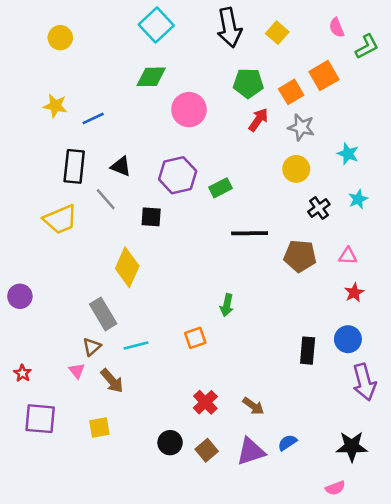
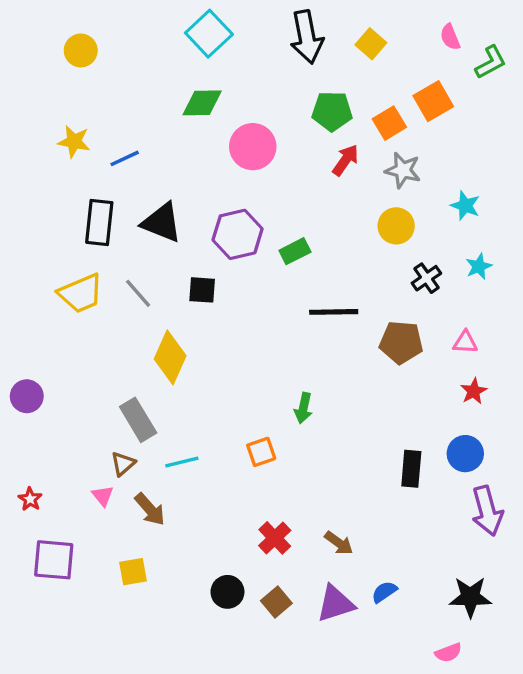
black triangle: (121, 166) -> (162, 223), size x1.5
gray line: (106, 199) -> (138, 293), moved

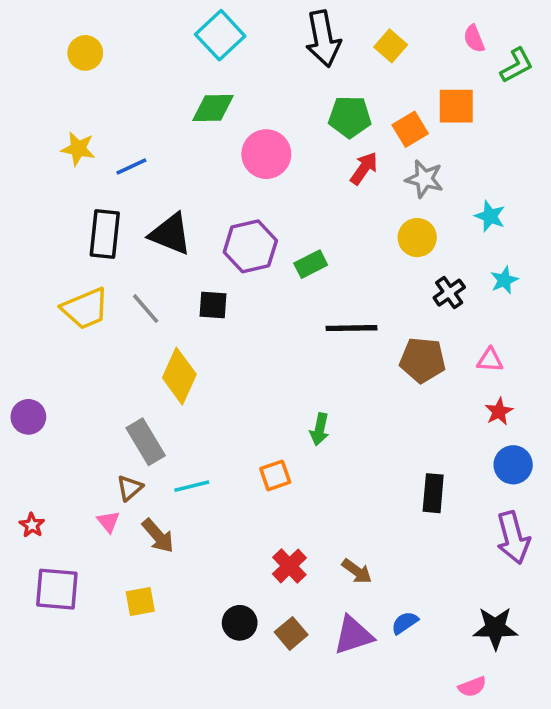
orange square: (433, 101) -> (456, 106), turned 30
blue circle: (465, 454) -> (513, 465), moved

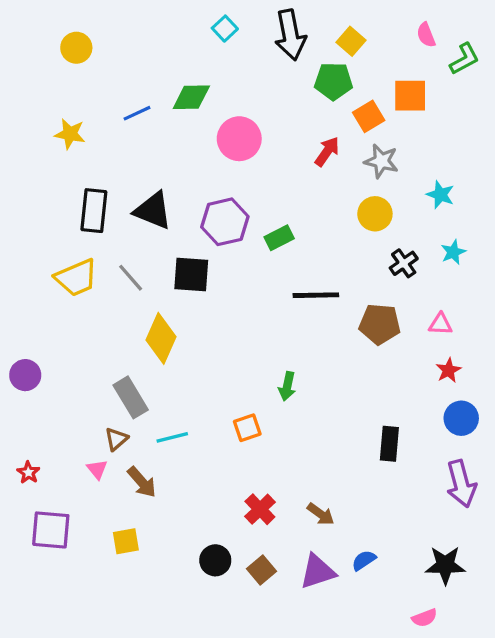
cyan square: (220, 35) -> (225, 29), moved, size x0.6
green pentagon: (350, 117) -> (333, 81), moved
blue line: (131, 167) -> (137, 113), moved
black square: (213, 305) -> (191, 274), size x1.4

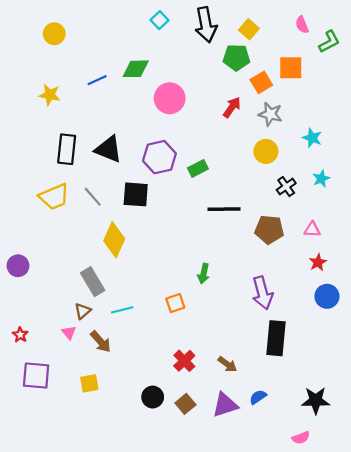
black rectangle: (389, 444) -> (276, 338), moved, size x1.4
purple arrow: (461, 484) -> (262, 293), moved

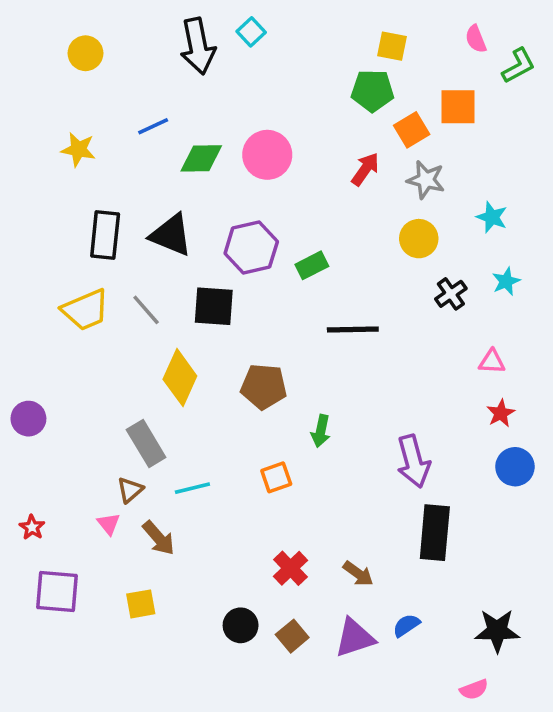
black arrow: (206, 25) -> (198, 46), moved
yellow square: (249, 29) -> (392, 46), turned -30
green diamond: (136, 69) -> (201, 158), moved
brown pentagon: (269, 230) -> (264, 387), moved

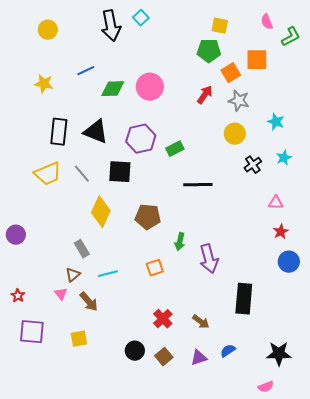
gray rectangle: (146, 444) -> (82, 249), size x0.7
purple arrow: (413, 461) -> (209, 259), moved
purple triangle: (355, 638) -> (199, 358), size x0.7

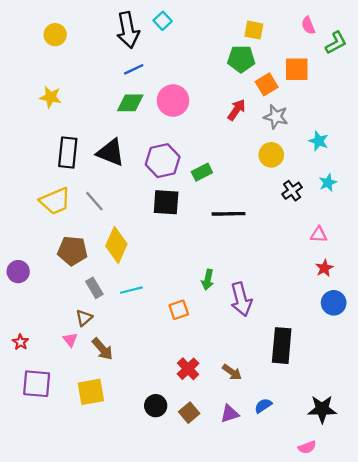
blue line: (86, 71) -> (134, 69), moved
black square: (120, 172) -> (166, 202), moved
brown pentagon: (148, 217) -> (72, 251), moved
cyan line: (108, 274) -> (131, 290), moved
yellow square: (79, 339) -> (91, 392), size x1.4

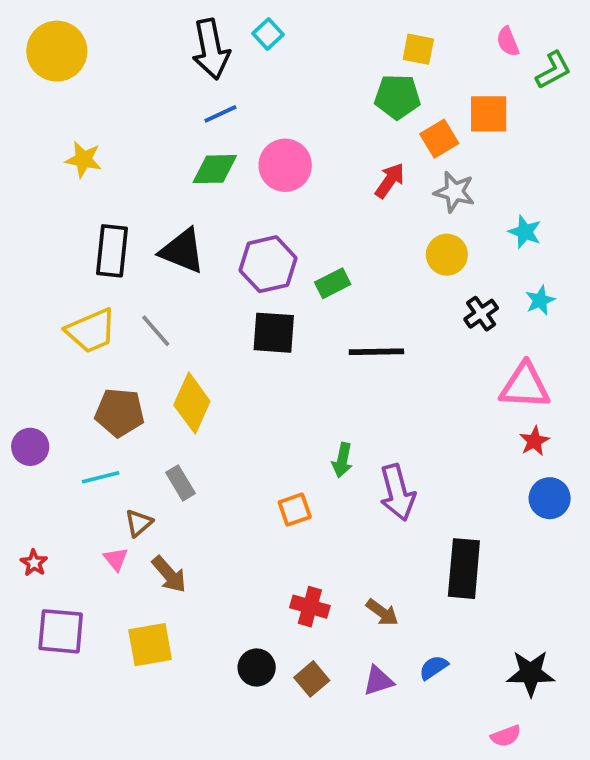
yellow circle: (55, 35) -> (57, 51), moved, size x1.6
pink triangle: (319, 235) -> (525, 386), size x1.8
gray rectangle: (94, 288) -> (181, 483), moved
cyan line: (131, 290) -> (101, 477), moved
red cross: (188, 369) -> (310, 607), turned -30

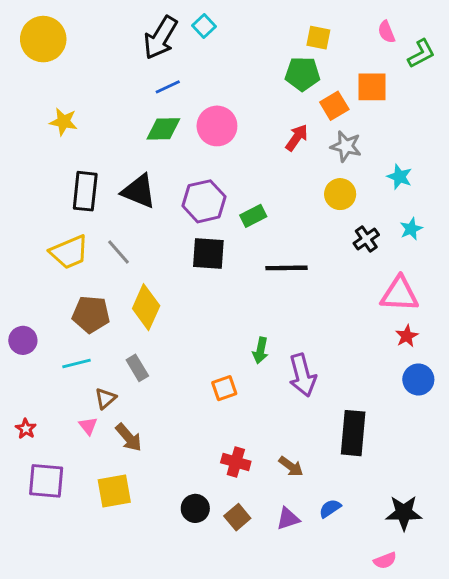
black arrow: (211, 49) -> (161, 38), turned 42

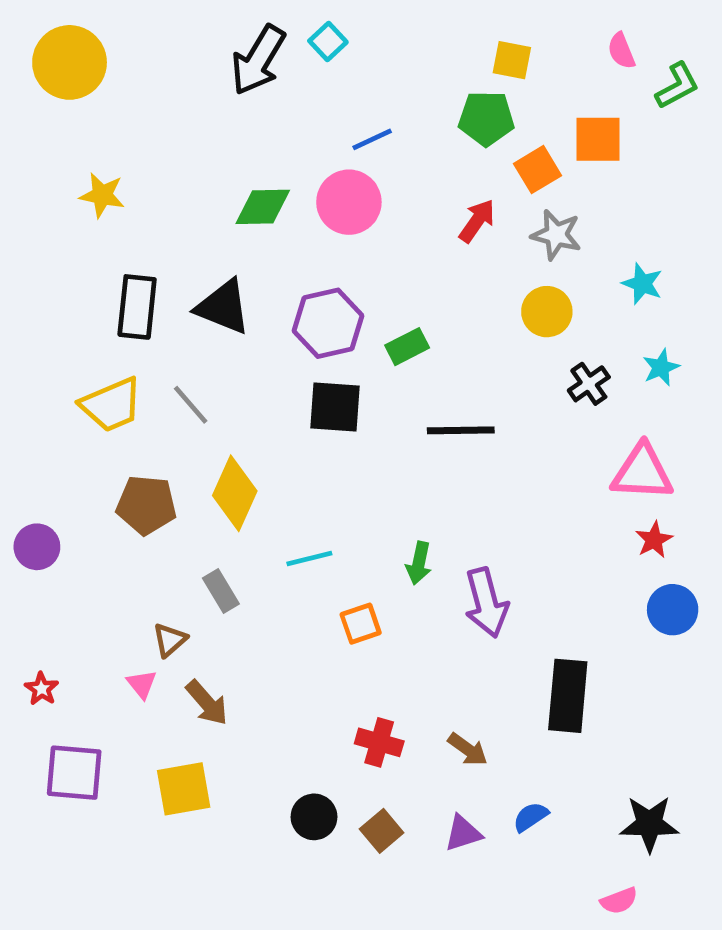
blue line: (168, 87) -> (372, 139), moved
cyan line: (76, 364) -> (309, 558), moved

